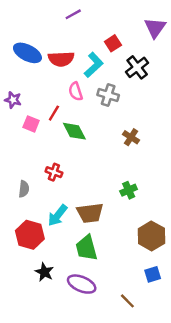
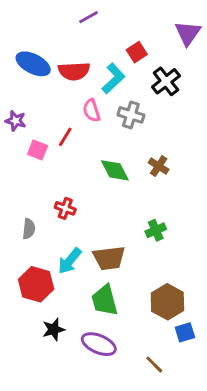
green diamond: (74, 131) -> (115, 170), moved
brown hexagon: (151, 236) -> (167, 302), moved
black star: (44, 272) -> (54, 330), turned 30

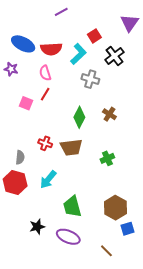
pink semicircle: (92, 111) -> (45, 73), moved
purple star: (16, 121) -> (11, 69), moved
green diamond: (115, 170) -> (79, 117), turned 55
brown trapezoid: (109, 258) -> (71, 147), moved
red hexagon: (36, 284) -> (15, 182), moved

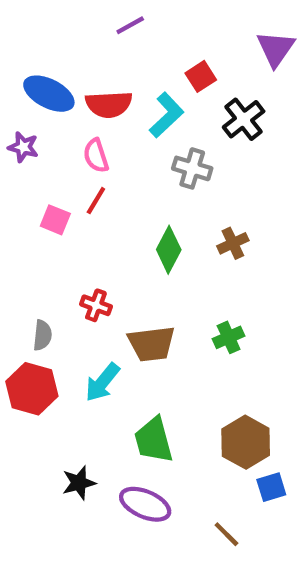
brown cross: (109, 114) -> (233, 243), turned 32
brown trapezoid: (71, 147) -> (152, 344), moved

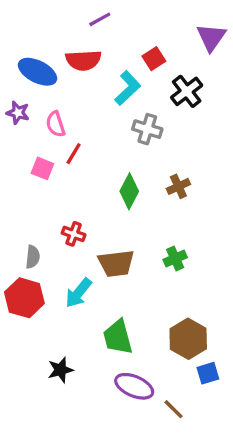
red semicircle: (109, 104) -> (83, 60), moved
pink semicircle: (96, 156) -> (56, 124), moved
purple ellipse: (145, 504) -> (134, 386), moved

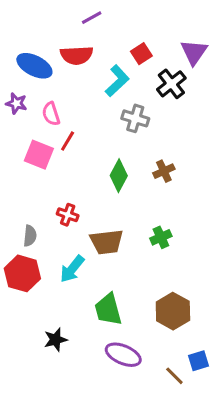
purple triangle: (211, 37) -> (194, 52), moved
pink square: (42, 168) -> (39, 155), size x1.4
blue square: (208, 373) -> (198, 361), moved
brown line: (173, 409) -> (174, 376), moved

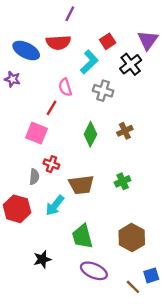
purple line: (92, 18) -> (70, 14), turned -35
pink semicircle: (51, 114) -> (65, 87), moved
pink square: (39, 155) -> (37, 133), moved
gray semicircle: (30, 236) -> (34, 177), moved

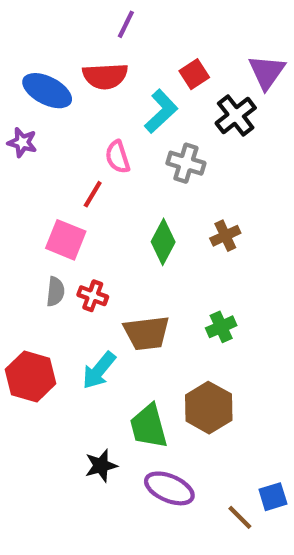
gray semicircle: (34, 177) -> (55, 292), moved
brown hexagon: (132, 238) -> (209, 408), moved
black star: (42, 259) -> (101, 466), moved

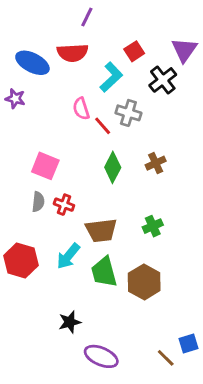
red line: (93, 194) -> (103, 126), moved, turned -72
green trapezoid: (149, 426) -> (104, 272), moved
purple ellipse: (169, 488) -> (101, 356), moved

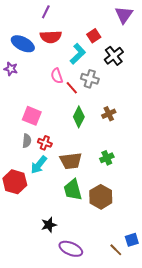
purple line: (87, 17) -> (46, 12), moved
purple triangle: (184, 50) -> (124, 15), moved
cyan arrow: (68, 256) -> (39, 165), moved

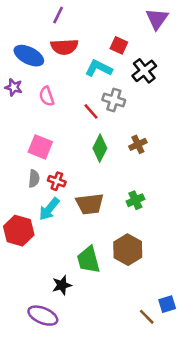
red square: (94, 36) -> (119, 45), turned -32
cyan L-shape: (78, 54) -> (99, 68), turned -110
pink semicircle: (57, 76) -> (47, 96), moved
green trapezoid: (73, 190) -> (88, 260), moved
purple ellipse: (71, 249) -> (43, 316), moved

